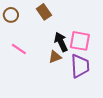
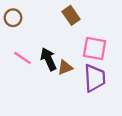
brown rectangle: (44, 12) -> (71, 15), moved
black arrow: (61, 42) -> (48, 59), moved

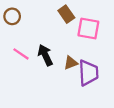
pink square: (95, 48) -> (88, 29), moved
brown triangle: (65, 67) -> (71, 63), moved

